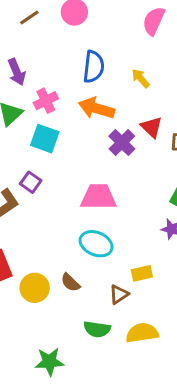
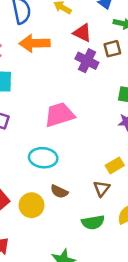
red triangle: (152, 127) -> (82, 33), moved
purple cross: (122, 142) -> (87, 61), moved
cyan ellipse: (96, 244) -> (43, 158), moved

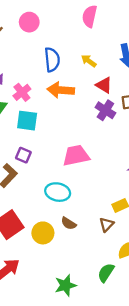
green semicircle: (93, 222) -> (106, 273), moved, turned 126

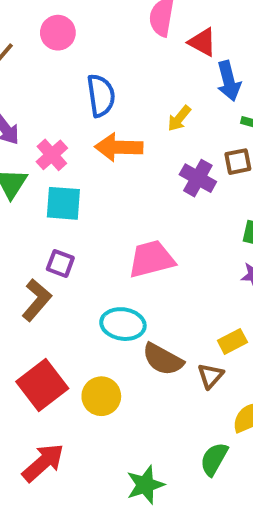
yellow arrow: (89, 61) -> (179, 118), moved, turned -84
red triangle: (104, 85) -> (202, 42), moved
brown semicircle: (69, 223) -> (163, 359), moved, size x1.5

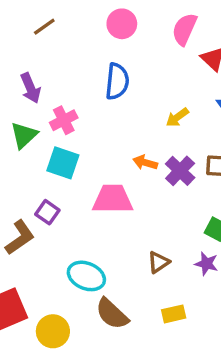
pink circle: (58, 33) -> (122, 24), moved
orange arrow: (119, 147) -> (145, 163), moved, size x0.6
pink trapezoid: (151, 259) -> (113, 199), moved
brown triangle: (211, 376) -> (159, 262), moved

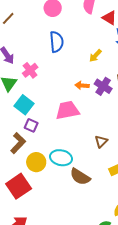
cyan square: (63, 163) -> (24, 105), moved, turned 30
yellow circle: (53, 331) -> (36, 162), moved

